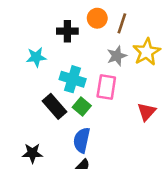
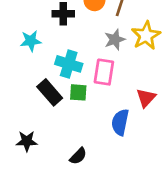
green square: (82, 106) -> (78, 92), turned -36
blue semicircle: (82, 140) -> (120, 122), moved

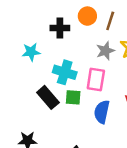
blue semicircle: (120, 122) -> (102, 112), moved

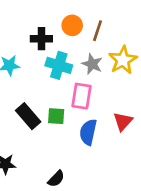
gray star: (105, 51) -> (92, 64), turned -30
cyan cross: (65, 72) -> (59, 65), moved

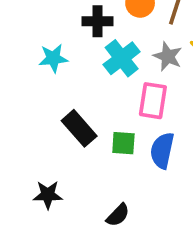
cyan cross: (59, 65) -> (122, 58), turned 35
green square: (56, 116) -> (123, 143), moved

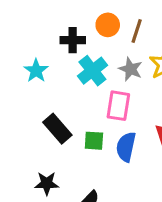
cyan star: (53, 58) -> (36, 71), turned -30
black star: (48, 195) -> (47, 183), moved

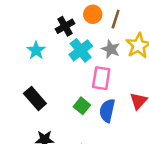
black cross: (73, 40) -> (65, 26), turned -30
black rectangle: (57, 129) -> (35, 99), moved
green square: (94, 141) -> (82, 106), turned 35

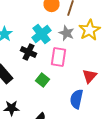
black cross: (65, 26) -> (28, 52), moved, turned -35
blue semicircle: (107, 111) -> (76, 99), moved

